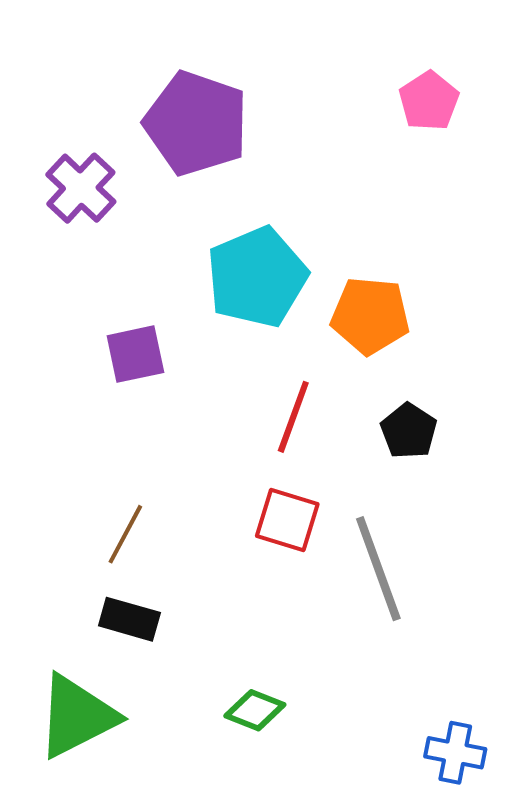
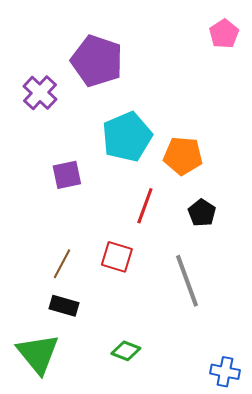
pink pentagon: (429, 101) -> (224, 34), moved
red square: (287, 520) -> (117, 257), moved
green triangle: (77, 716) -> (38, 354), turned -42

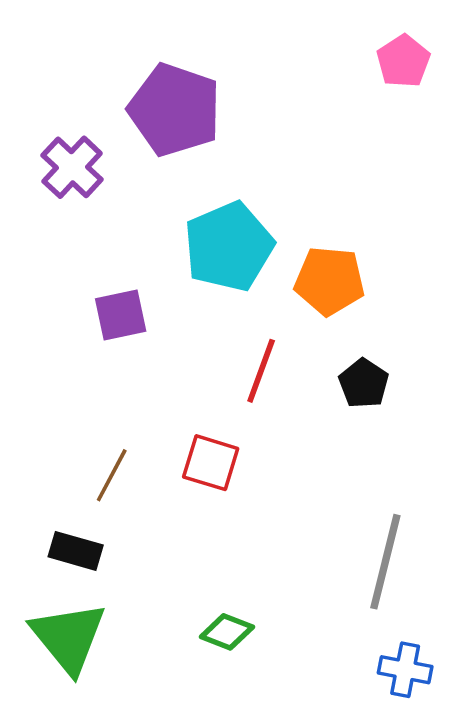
gray line: (187, 281) -> (385, 562), moved, turned 34
black rectangle: (64, 306) -> (76, 551), moved

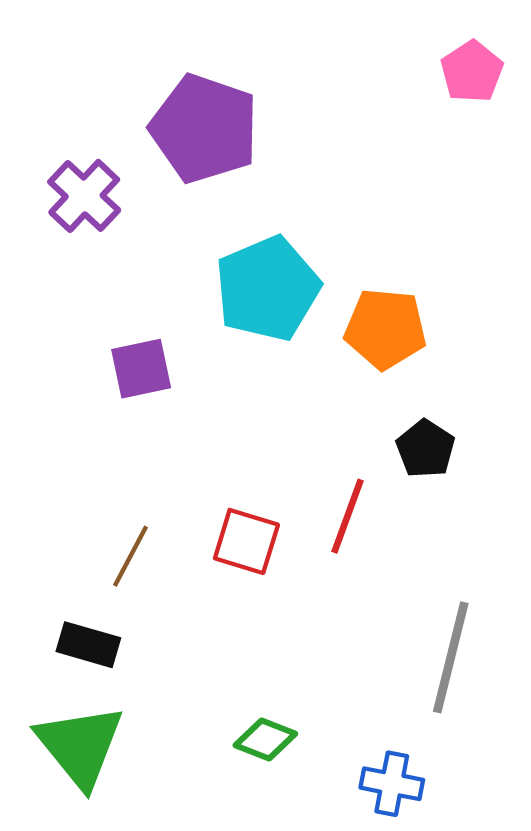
red line: (261, 371) -> (348, 516), moved
blue cross: (405, 670) -> (392, 784), moved

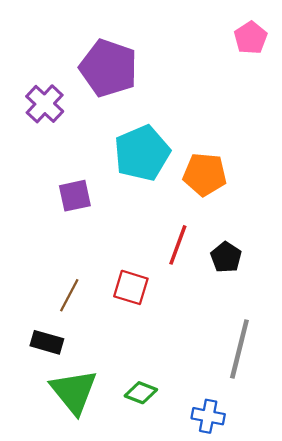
black pentagon: (425, 449) -> (226, 257), moved
red line: (348, 516) -> (178, 245), moved
green triangle: (80, 746) -> (74, 392), moved

